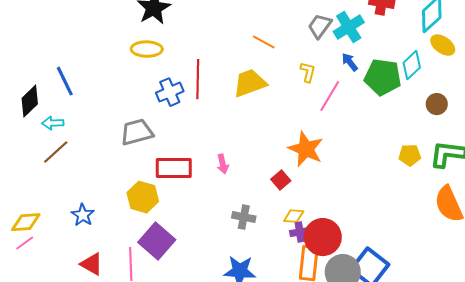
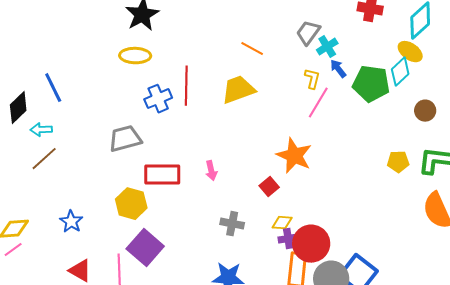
cyan cross: (349, 27) -> (327, 47), moved, size x0.7
yellow ellipse: (443, 45) -> (410, 52), moved
yellow L-shape: (308, 72) -> (312, 79), moved

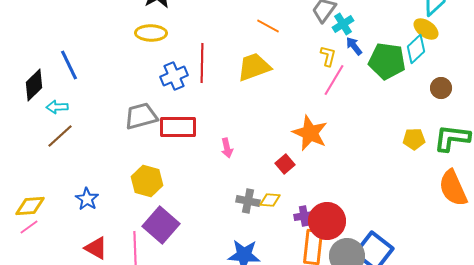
red rectangle: (162, 175) -> (178, 127), moved
yellow diamond: (282, 223) -> (270, 200), moved

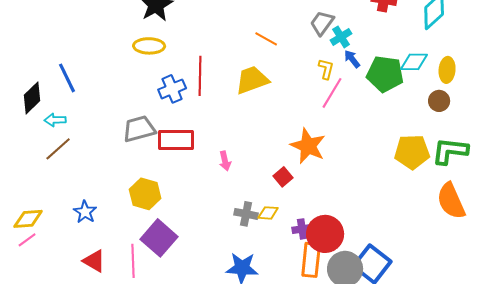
yellow ellipse: (426, 29) -> (447, 70), moved, turned 60
cyan diamond: (416, 49) -> (414, 62), turned 44
yellow pentagon: (414, 139) -> (412, 152), size x1.6

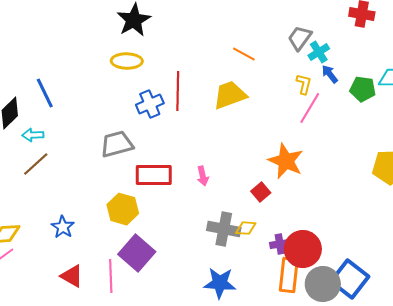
green pentagon: (385, 74) -> (363, 89), size x0.7
red rectangle: (176, 140) -> (154, 175), moved
gray cross: (246, 214) -> (224, 229), size x1.4

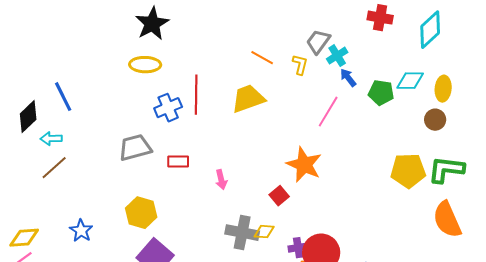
yellow L-shape: (304, 84) -> (300, 65), moved
red rectangle: (154, 175) -> (178, 162), moved, size x0.6

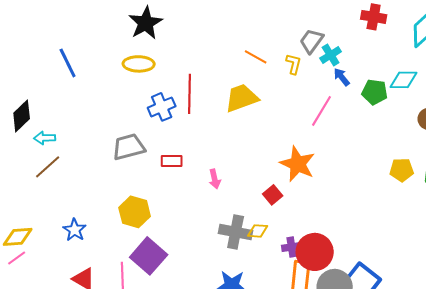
blue line: (63, 97) -> (68, 63), moved
yellow pentagon: (408, 171) -> (402, 170), size x0.7

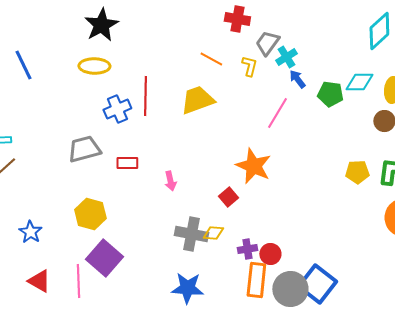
red cross: (374, 17) -> (237, 19), moved
red circle: (315, 252) -> (270, 254), size x0.6

